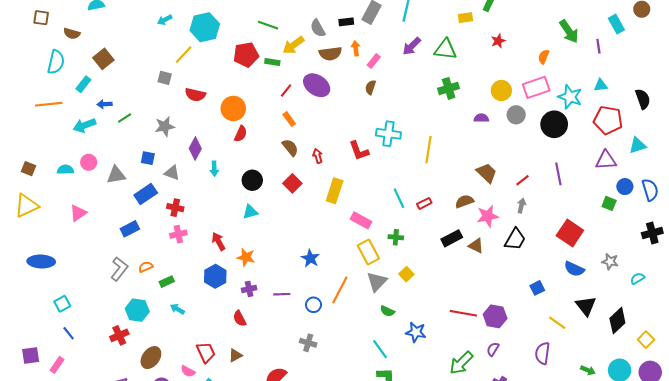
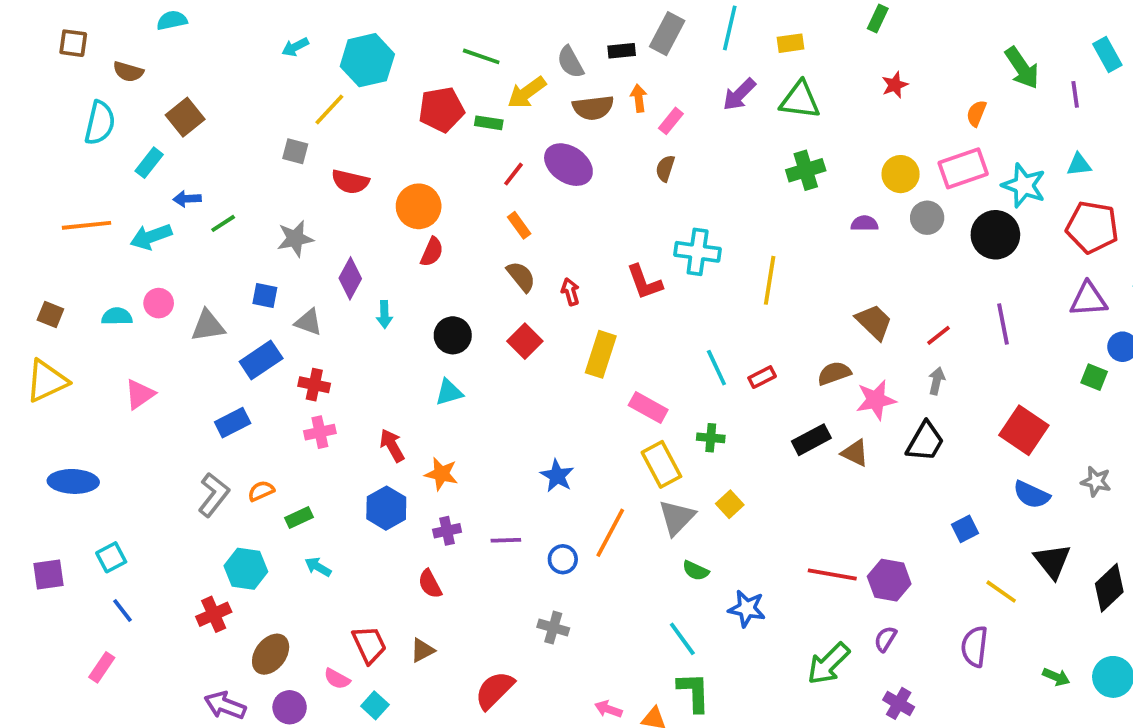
yellow rectangle: (465, 18) -> (790, 43), moved
orange line: (49, 104) -> (87, 225), moved
purple square: (31, 355) -> (49, 574), moved

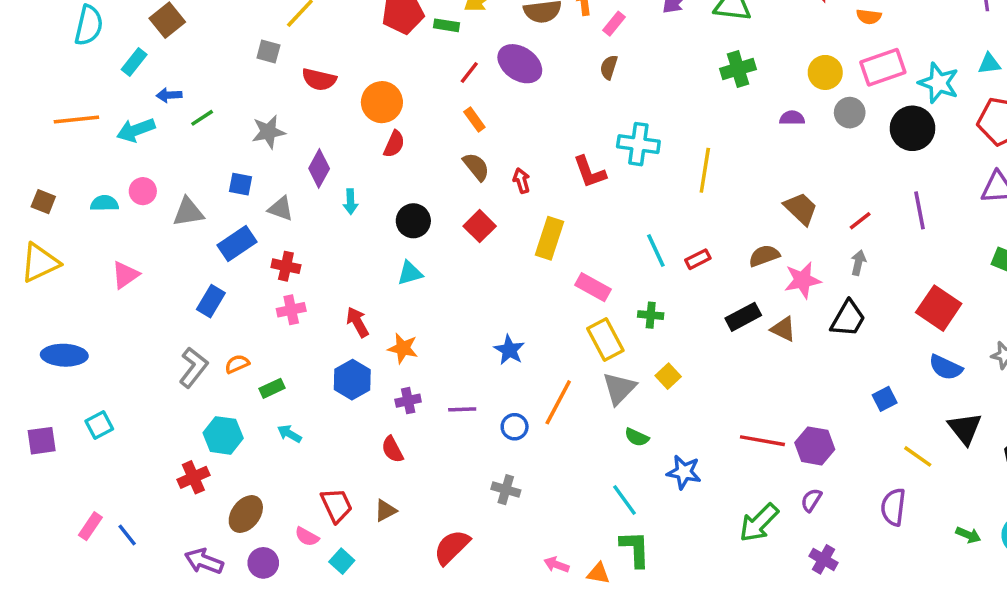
orange semicircle: (976, 113) -> (869, 17), moved, turned -105
blue rectangle: (233, 423) -> (211, 301), turned -32
blue line: (123, 610) -> (127, 535), moved

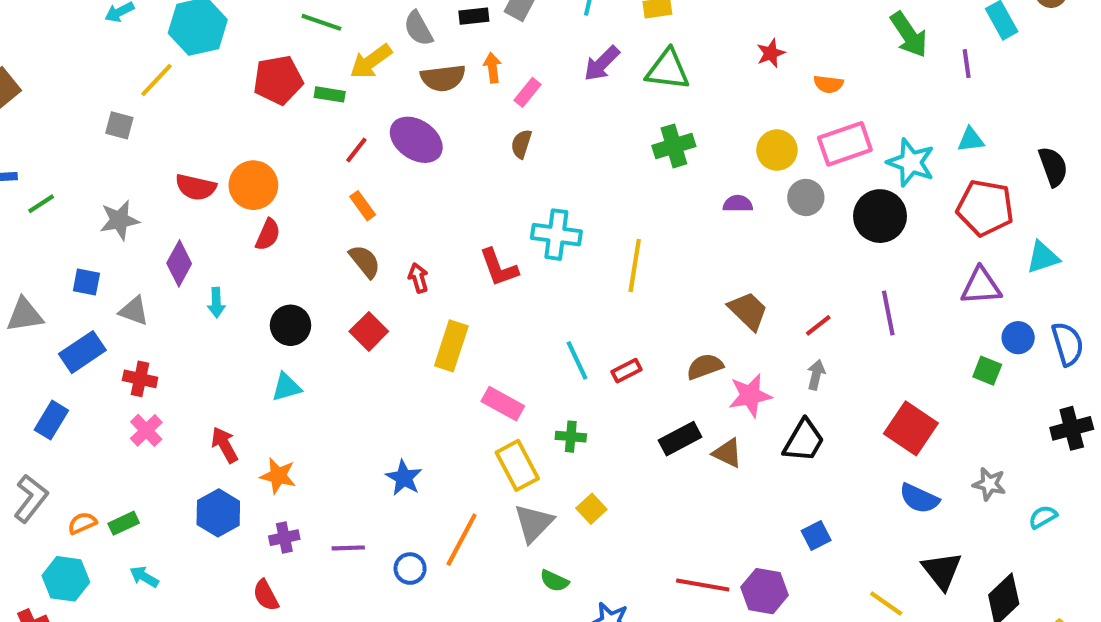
red semicircle: (319, 79) -> (196, 187), moved
pink cross: (291, 310) -> (146, 430), turned -32
orange semicircle: (237, 364) -> (82, 523), moved
blue square: (885, 399) -> (816, 536), moved

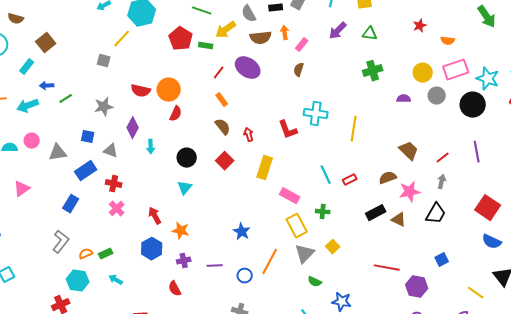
green triangle: (668, 70) -> (370, 34), size x0.7
red pentagon: (278, 80) -> (181, 39), turned -30
cyan triangle: (286, 387) -> (185, 188), turned -35
red line: (703, 585) -> (387, 268), moved

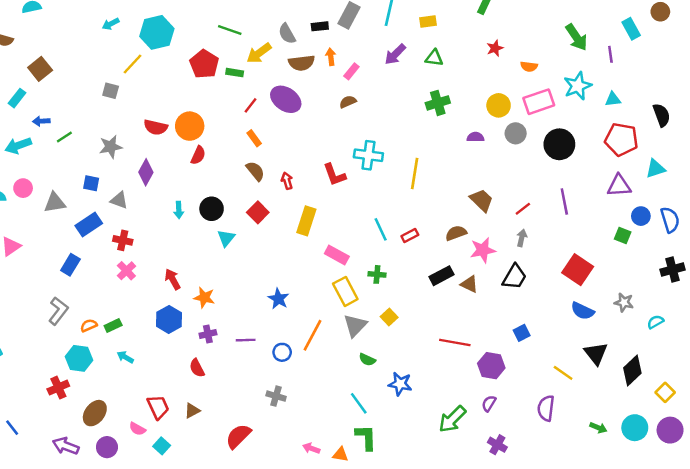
brown semicircle: (299, 70) -> (348, 102), turned 48
cyan star: (488, 79) -> (578, 86), moved, turned 30
cyan arrow: (151, 147) -> (179, 210), moved
cyan triangle: (185, 188) -> (226, 238), moved

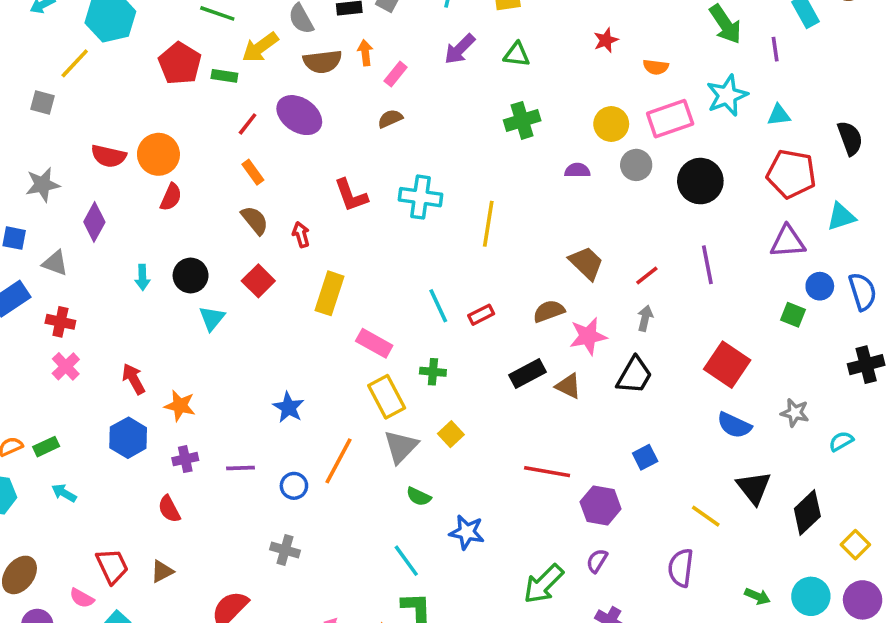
red L-shape: (334, 175) -> (351, 195), moved

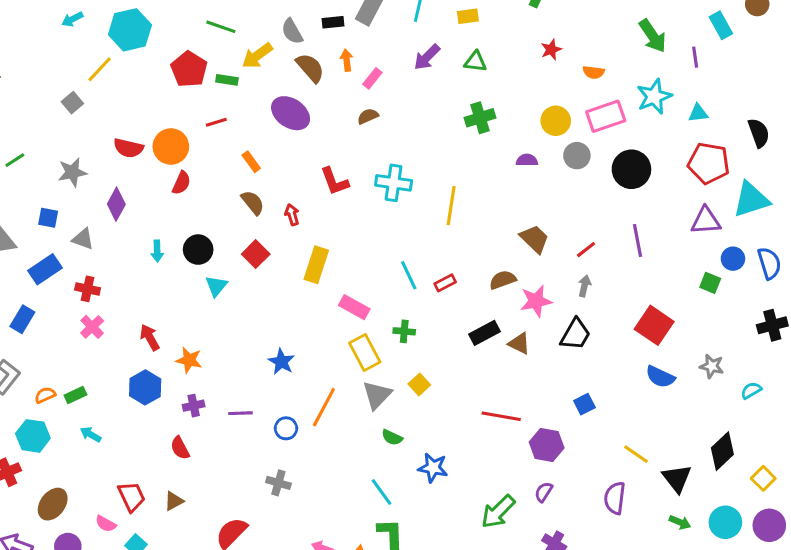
brown semicircle: (322, 62) -> (310, 68), turned -124
gray square: (43, 103) -> (72, 103), turned 35
red line: (248, 124) -> (216, 122), moved, turned 35
cyan triangle: (841, 217) -> (751, 200), size x1.5
black triangle: (754, 488) -> (677, 478), moved

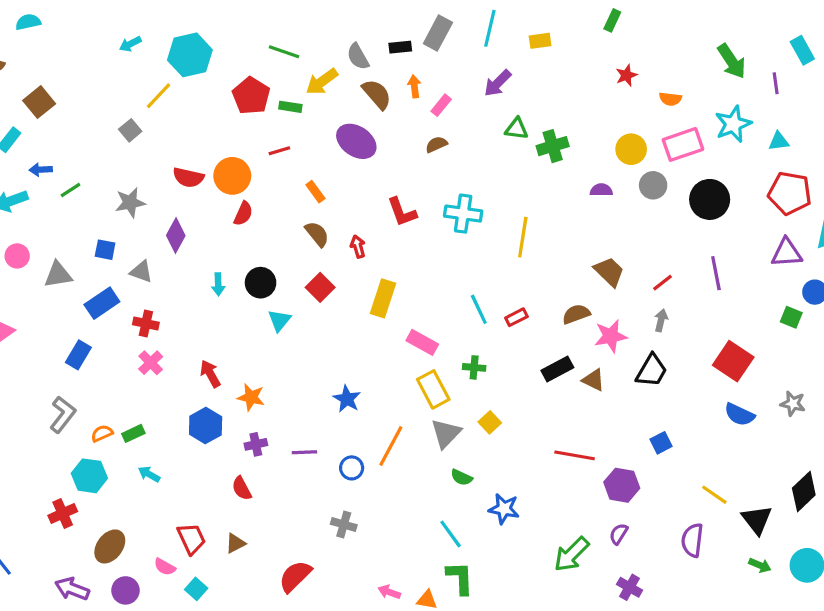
green triangle: (475, 62) -> (516, 129), moved

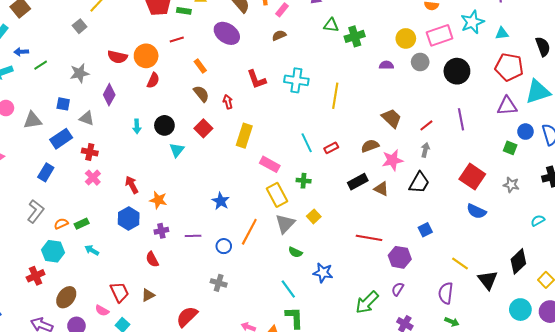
gray star: (793, 404) -> (511, 185), moved
green arrow: (760, 565) -> (452, 322), moved

